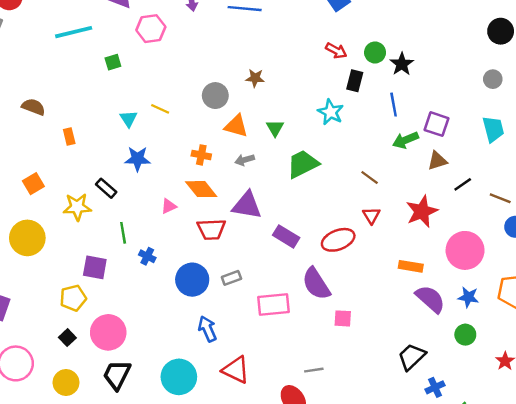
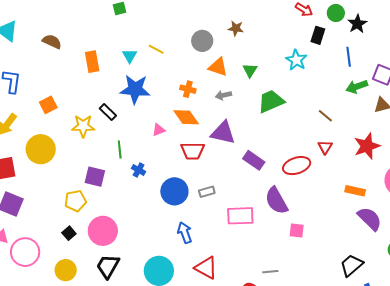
orange rectangle: (69, 136) -> (92, 62), moved, size x1.5
blue star: (137, 159) -> (135, 89), size x1.4

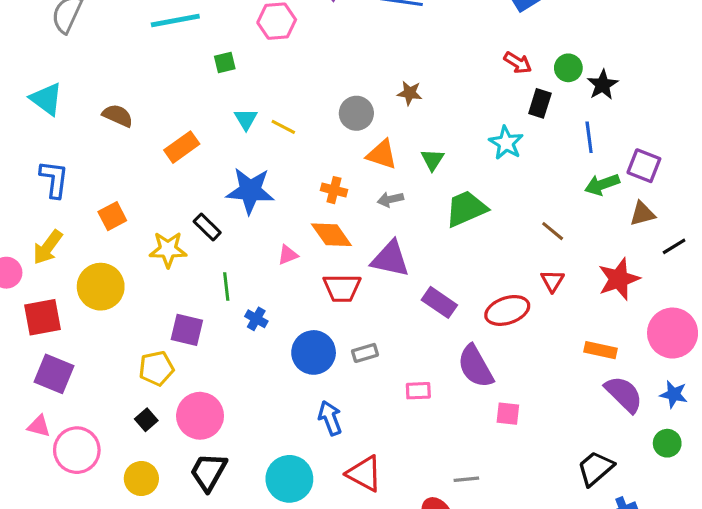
cyan triangle: (130, 56) -> (246, 119), moved
orange rectangle: (92, 62) -> (182, 147), turned 65
pink rectangle: (240, 216) -> (418, 391), size x0.6

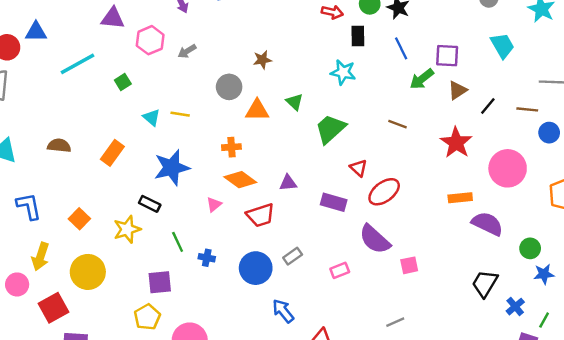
gray arrow: (390, 199) -> (187, 51), moved
purple triangle: (390, 259) -> (288, 183), size x0.6
red triangle: (552, 281) -> (358, 168), moved
blue star: (674, 394) -> (544, 274), moved

